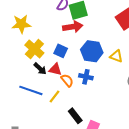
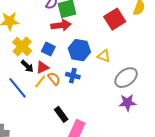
red triangle: (55, 69) -> (42, 67), turned -40
blue line: (31, 90) -> (17, 88), turned 30
yellow line: (54, 96) -> (40, 82), moved

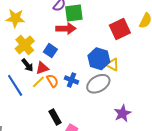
blue hexagon: (79, 50) -> (99, 59), moved
yellow triangle: (104, 56) -> (113, 65), moved
gray ellipse: (126, 78) -> (98, 84), moved
purple star: (127, 103) -> (122, 113), turned -30

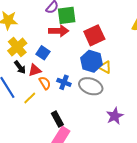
red square: (120, 29) -> (94, 35), moved
yellow line: (38, 82) -> (30, 98), moved
gray ellipse: (98, 84) -> (91, 86), turned 50
black rectangle: (55, 117) -> (57, 119), moved

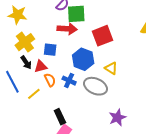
blue square: (43, 53) -> (50, 50), turned -32
blue hexagon: (91, 61) -> (83, 59), moved

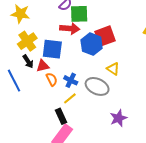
blue square: (50, 50) -> (52, 49), size x1.5
blue hexagon: (83, 59) -> (92, 44), moved
yellow line: (34, 94) -> (70, 98), moved

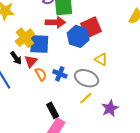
yellow cross: (27, 41) -> (25, 38), moved
red triangle: (43, 66) -> (31, 61), turned -32
yellow line: (70, 98) -> (86, 98), moved

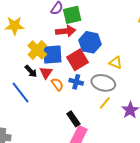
red square: (91, 27) -> (78, 60), moved

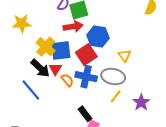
yellow triangle: (116, 63) -> (125, 56), turned 32
black arrow: (31, 71) -> (40, 68), size x1.5
blue cross: (76, 82) -> (86, 77), size x1.5

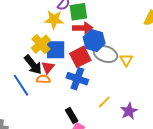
yellow star: (22, 23) -> (54, 20), moved
red arrow: (73, 26) -> (83, 28), moved
yellow triangle: (125, 56) -> (126, 60), moved
gray ellipse: (113, 76) -> (105, 54), moved
orange semicircle: (67, 80) -> (43, 79), moved, turned -56

